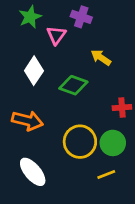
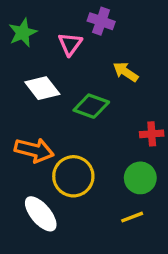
green star: (30, 17) -> (23, 33), moved
white diamond: (34, 71) -> (42, 88), turned -72
yellow circle: (80, 142) -> (73, 176), moved

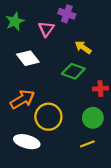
green diamond: (91, 106) -> (73, 71), moved
orange arrow: (34, 150) -> (22, 99), turned -45
white ellipse: (41, 214) -> (27, 142), turned -35

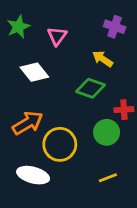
purple cross: (67, 14) -> (115, 27), moved
green circle: (93, 118) -> (107, 132), moved

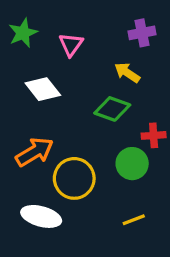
purple cross: (115, 27) -> (142, 33), turned -30

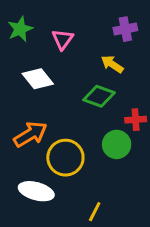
yellow line: (134, 220) -> (95, 212), moved, turned -42

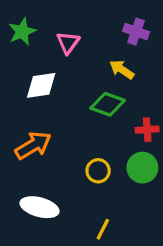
purple cross: (125, 29) -> (136, 32), turned 30
white diamond: (38, 79) -> (41, 85), turned -60
green circle: (117, 144) -> (142, 168), moved
yellow circle: (65, 158) -> (98, 171), moved, size x0.6

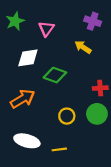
green diamond: (108, 104) -> (55, 75), moved
yellow line: (103, 229) -> (59, 149), moved, turned 56

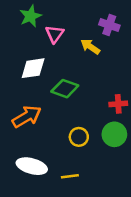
green star: (15, 21) -> (31, 16), moved
yellow arrow: (83, 47) -> (90, 47), moved

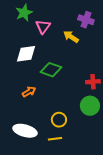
orange arrow: (27, 117) -> (29, 92), moved, size x0.6
yellow circle: (79, 137) -> (59, 120), moved

